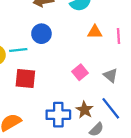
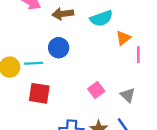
orange triangle: (95, 32) -> (123, 38), moved, turned -42

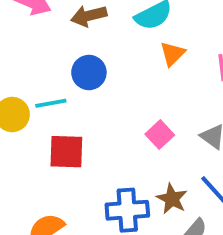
orange triangle: (123, 38) -> (172, 54), moved

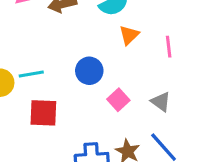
blue circle: (89, 73) -> (89, 71), moved

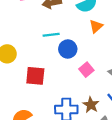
cyan line: (31, 74) -> (51, 35), moved

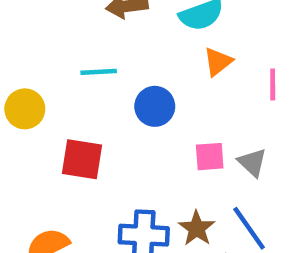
cyan line: (51, 35) -> (99, 72), moved
pink square: (86, 70) -> (210, 157), moved, turned 32

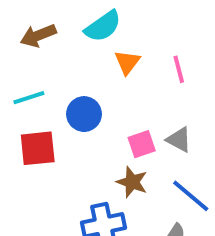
red square: (82, 159) -> (38, 148), moved
brown star: (197, 228) -> (132, 182), moved

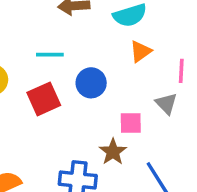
gray triangle: (179, 140) -> (166, 104), moved
red square: (38, 148) -> (44, 99), turned -36

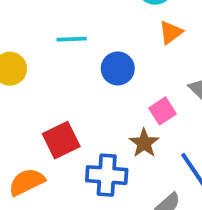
red square: (44, 99) -> (61, 140), moved
pink square: (131, 123) -> (163, 111), turned -30

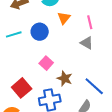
blue circle: (118, 68) -> (40, 32), moved
pink square: (163, 111) -> (46, 63), moved

